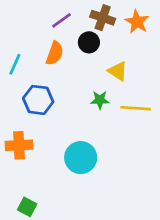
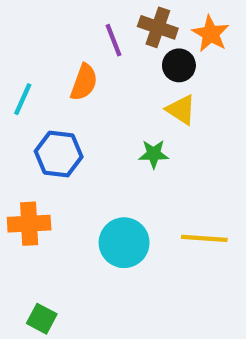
purple line: (61, 20) -> (114, 40), moved, turned -75
black circle: (89, 42) -> (179, 65), moved
yellow line: (136, 108) -> (204, 238), moved

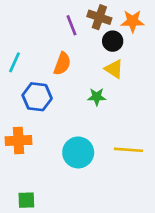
orange star: (211, 34) -> (133, 21), turned -30
orange semicircle: (84, 82) -> (62, 64), moved
green square: (42, 319) -> (26, 200), turned -30

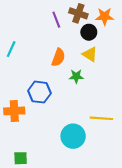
orange semicircle: (62, 64) -> (58, 57), moved
blue hexagon: (37, 97) -> (39, 92), moved
cyan circle: (78, 152) -> (73, 136), moved

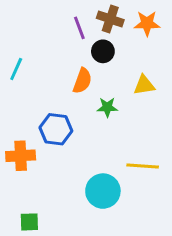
black circle: (89, 32) -> (103, 51), moved
yellow triangle: (90, 54) -> (144, 85), moved, turned -42

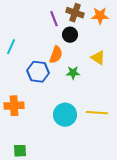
yellow triangle: (144, 85) -> (98, 58), turned 42
blue hexagon: (56, 129) -> (38, 72), moved
cyan circle: (103, 191) -> (65, 115), moved

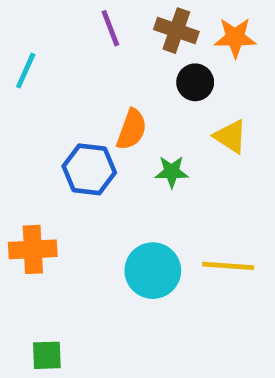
purple line: (54, 19) -> (110, 28), moved
black circle: (70, 35) -> (195, 82), moved
cyan line: (11, 47) -> (26, 71), moved

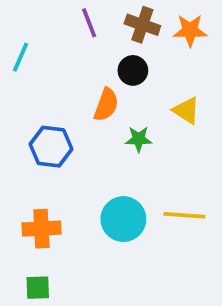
black circle: (195, 82) -> (133, 70), moved
blue hexagon: (89, 169) -> (51, 147), moved
orange cross: (33, 249) -> (41, 229), moved

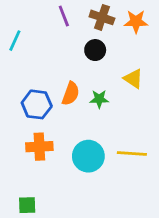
orange semicircle: (106, 105) -> (71, 94), moved
orange cross: (41, 229) -> (39, 147), moved

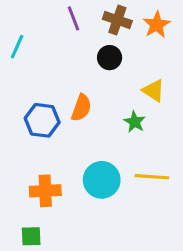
orange star: (136, 21) -> (157, 25), turned -30
green star: (99, 99) -> (135, 122), moved, turned 30
orange cross: (39, 147) -> (45, 191), moved

